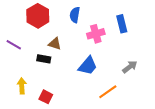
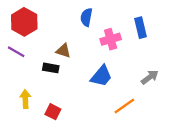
red hexagon: (38, 16) -> (24, 22), moved

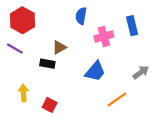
brown triangle: (63, 51) -> (59, 47), turned -48

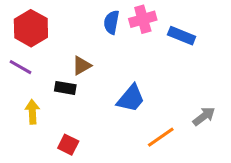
blue rectangle: (132, 26) -> (182, 36), turned -54
pink cross: (104, 37) -> (143, 19), moved
gray arrow: (141, 72) -> (204, 116), moved
yellow arrow: (23, 93) -> (32, 112), moved

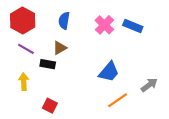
pink cross: (143, 19) -> (104, 25), moved, turned -30
blue semicircle: (111, 22) -> (64, 21), moved
purple line: (20, 67) -> (26, 49), moved
blue trapezoid: (131, 98) -> (109, 72), moved

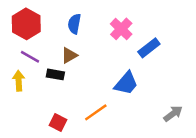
blue rectangle: (133, 26) -> (149, 48), moved, turned -60
yellow arrow: (24, 82) -> (19, 81), moved
gray arrow: (149, 85) -> (173, 114), moved
orange line: (118, 100) -> (96, 112), moved

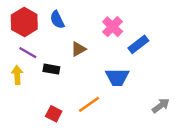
blue semicircle: (74, 24) -> (57, 20), moved, turned -36
brown triangle: (69, 55) -> (78, 49), moved
blue trapezoid: (126, 83) -> (117, 77), turned 50

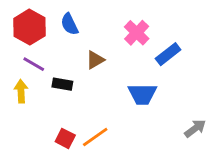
orange line: (89, 104) -> (95, 137), moved

